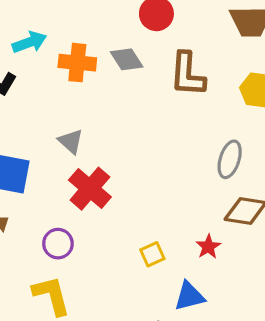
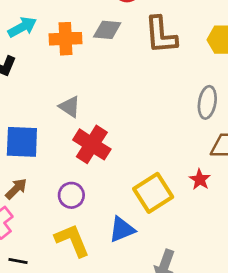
gray diamond: (127, 59) -> (107, 30), turned -44
yellow square: (152, 254) -> (153, 193), size x1.8
blue triangle: (189, 296) -> (122, 229), moved

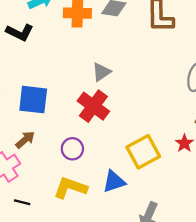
gray triangle: (70, 107) -> (101, 72), moved, turned 48
yellow L-shape: (72, 240) -> (70, 188), turned -52

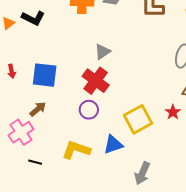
purple circle: (72, 149) -> (89, 110), moved

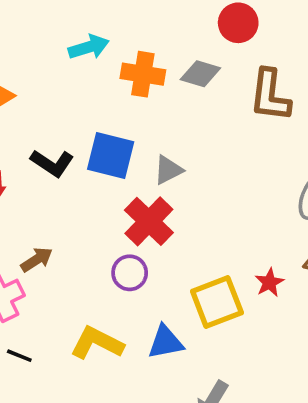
black L-shape: (33, 18) -> (52, 163), moved
blue square: (45, 75) -> (111, 155), moved
red star: (173, 112) -> (269, 283), moved

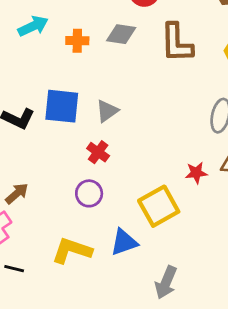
orange cross: (143, 74) -> (77, 41), size x0.7
red cross: (149, 221) -> (98, 152), size x0.6
red star: (269, 283) -> (196, 173), moved, turned 30

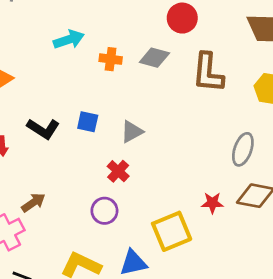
blue square: (62, 106) -> (88, 122), size x0.6

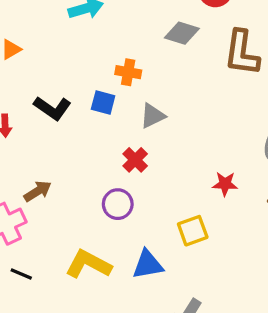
orange cross: (111, 59) -> (128, 72), moved
red star: (212, 203) -> (225, 184), moved
yellow square: (172, 231) -> (193, 231), size x0.7

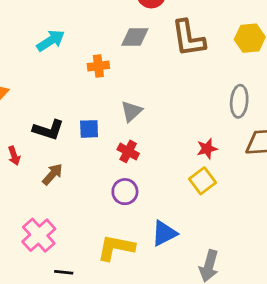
orange cross: (128, 72) -> (98, 66), moved
blue square: (103, 102) -> (89, 129), moved
brown arrow: (38, 191) -> (52, 174), moved
yellow square: (193, 231) -> (202, 181), moved

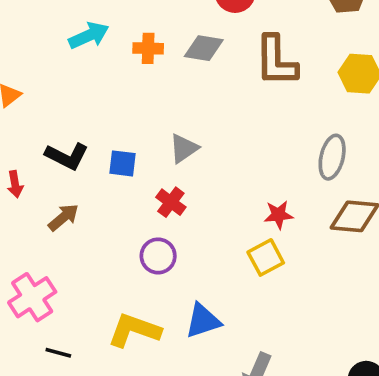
orange cross: (98, 66) -> (148, 48), moved

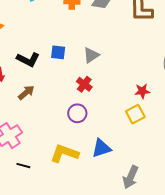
blue square: (123, 163) -> (58, 52), moved

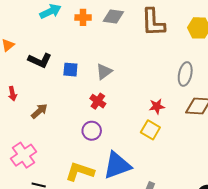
black L-shape: (28, 59) -> (40, 60), moved
yellow square: (135, 114) -> (150, 130), turned -30
blue triangle: (101, 148) -> (117, 165), size x1.4

